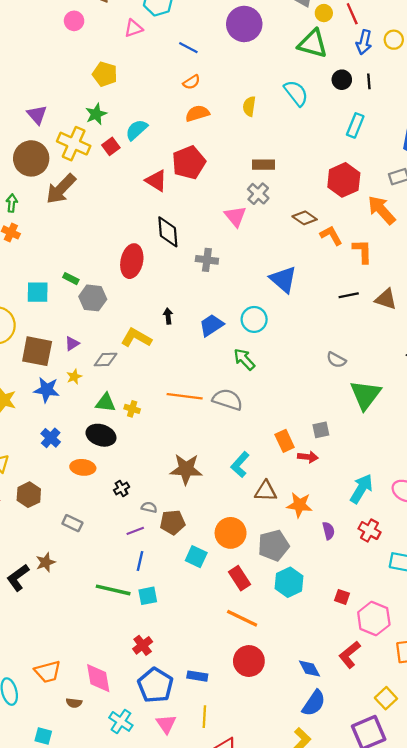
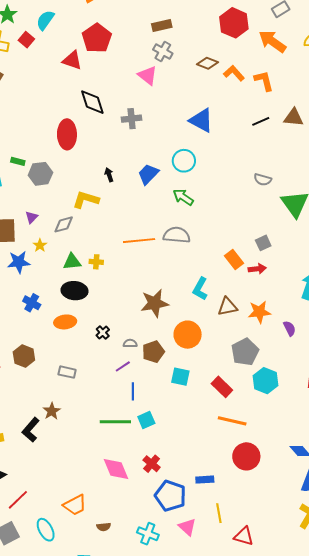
orange circle: (231, 533) -> (188, 335), moved
pink diamond: (98, 678) -> (116, 469), moved

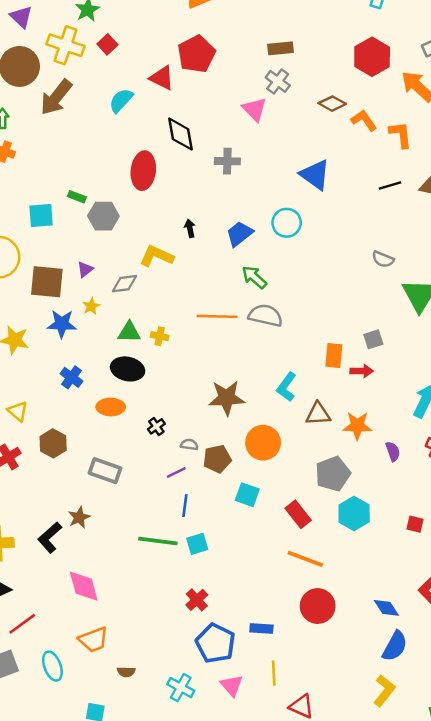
cyan semicircle: (45, 20) -> (121, 100), moved
green arrow: (183, 197) -> (254, 277), moved
orange rectangle: (234, 260) -> (334, 356), turned 36
gray rectangle: (67, 372) -> (105, 471), size x1.4
pink diamond: (116, 469) -> (84, 586), moved

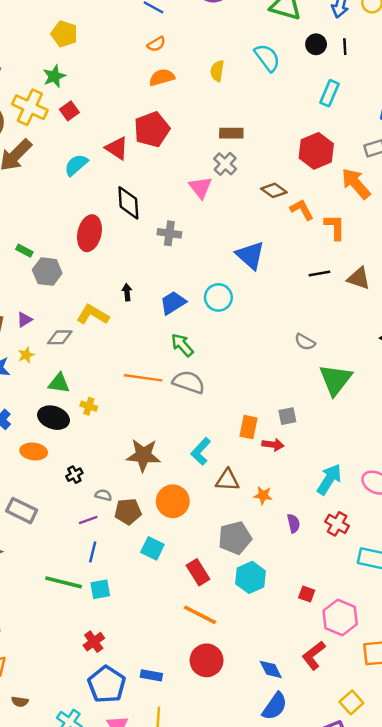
yellow cross: (160, 336) -> (89, 406), moved
orange star: (357, 426) -> (263, 495), size x0.7

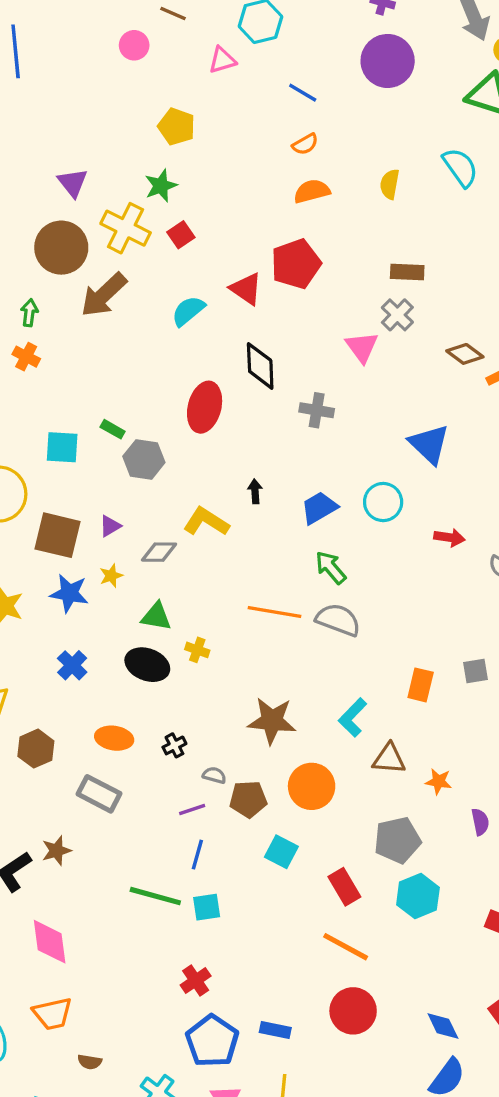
red arrow: (273, 445) -> (449, 538), moved
orange ellipse: (34, 451) -> (114, 738), moved

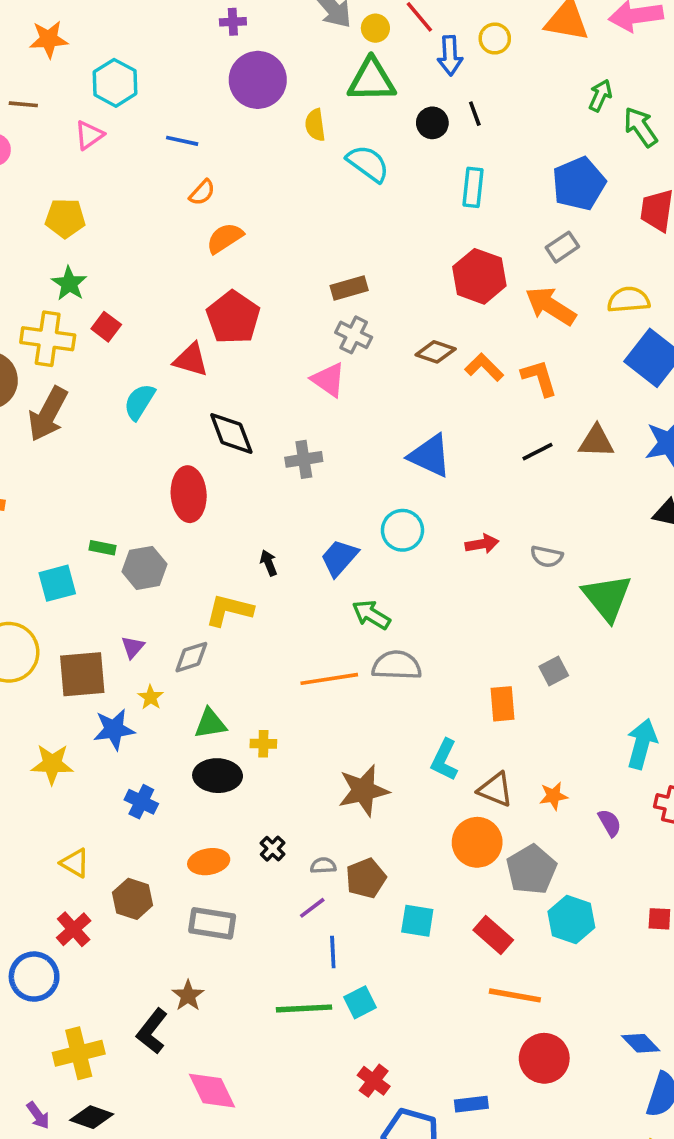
yellow semicircle: (390, 184) -> (315, 125), moved
brown triangle: (389, 759) -> (495, 790), turned 36
orange circle: (312, 786) -> (477, 842), moved

